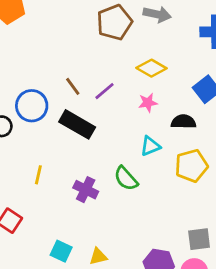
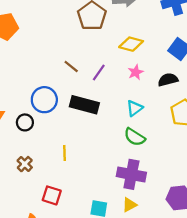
brown line: (73, 86) -> (71, 66), moved
cyan triangle: (150, 146) -> (135, 108), moved
purple cross: (86, 190) -> (131, 174), moved, size x1.4

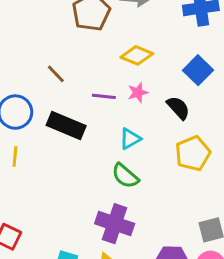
purple line: (99, 72) -> (104, 96), moved, turned 54
black semicircle: (168, 80) -> (178, 108), turned 54
yellow line: (64, 153) -> (15, 157), moved

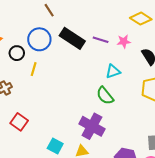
yellow diamond: (137, 55) -> (141, 19), moved
brown line: (56, 74) -> (49, 10), moved
black rectangle: (66, 126) -> (72, 38), moved

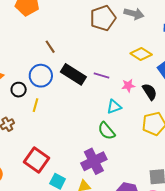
pink star: (124, 41) -> (128, 86), moved
red square: (19, 122) -> (36, 160), moved, size x1.4
purple cross: (92, 126) -> (94, 161), turned 35

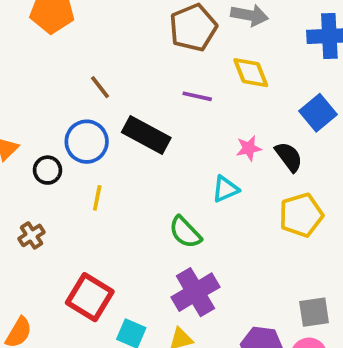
yellow diamond: (141, 54) -> (251, 73), moved, turned 40
purple line: (101, 76) -> (197, 96), moved
yellow line: (35, 105) -> (97, 198), moved
green semicircle: (106, 131) -> (185, 232), moved

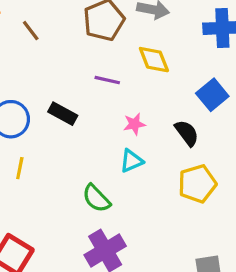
brown line: (100, 87) -> (31, 31), moved
black rectangle: (146, 135) -> (63, 114), size x0.7
pink star: (249, 148) -> (134, 124), moved

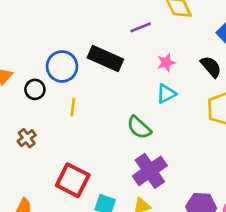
purple line: (107, 80) -> (141, 27), turned -30
black rectangle: (63, 114) -> (105, 58), size x1.4

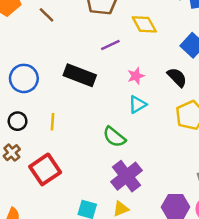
blue circle: (62, 66) -> (24, 78), moved
black circle: (35, 89) -> (18, 121), moved
red square: (73, 180) -> (45, 169), moved, turned 32

